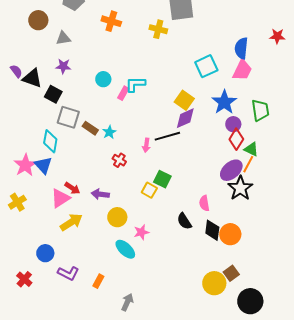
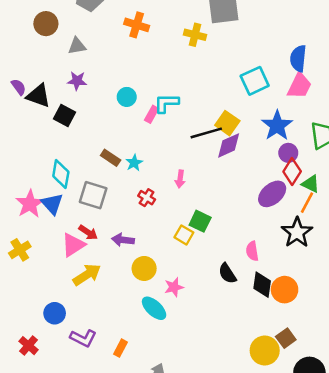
gray square: (68, 117) -> (93, 195), moved
black line: (167, 136) -> (206, 133), moved
purple ellipse: (231, 170) -> (272, 194), moved

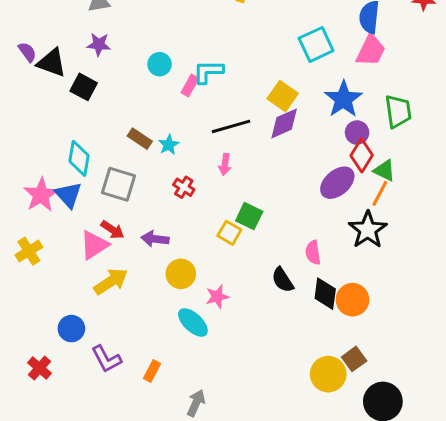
black line: (206, 133) -> (231, 126), moved
purple L-shape: (83, 338) -> (106, 359), turned 35

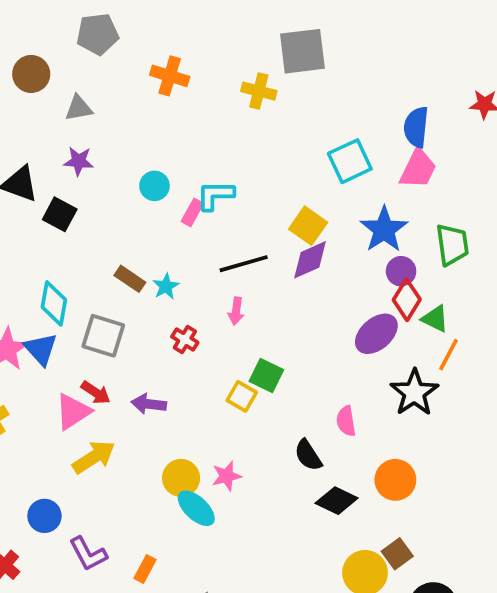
orange line: (380, 193) -> (448, 355), moved
yellow circle: (181, 274) -> (181, 478), moved
black diamond: (325, 294) -> (337, 501), moved, turned -72

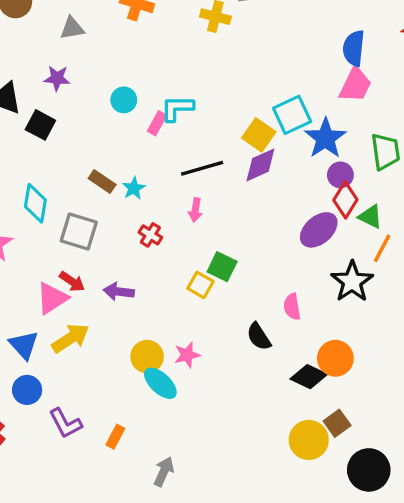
gray triangle: (79, 108) -> (72, 28), moved
cyan square: (350, 161) -> (292, 115), moved
blue triangle: (41, 349) -> (24, 345), moved
black diamond: (337, 501) -> (309, 377), moved

